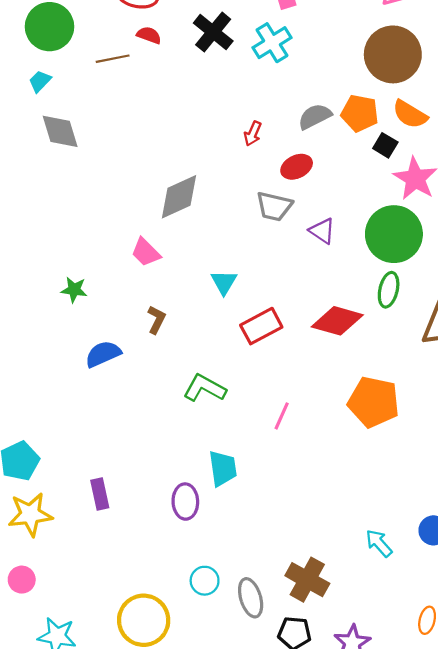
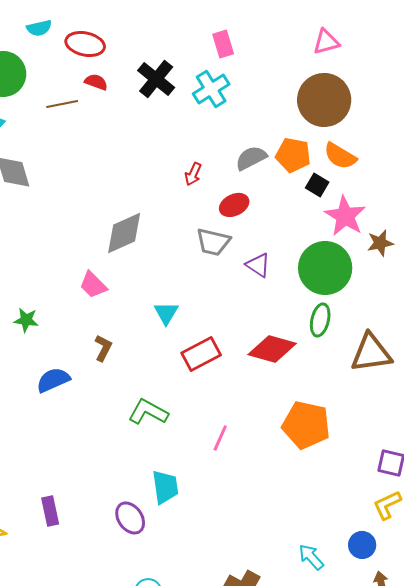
purple ellipse: (185, 502) -> (130, 518), turned -32

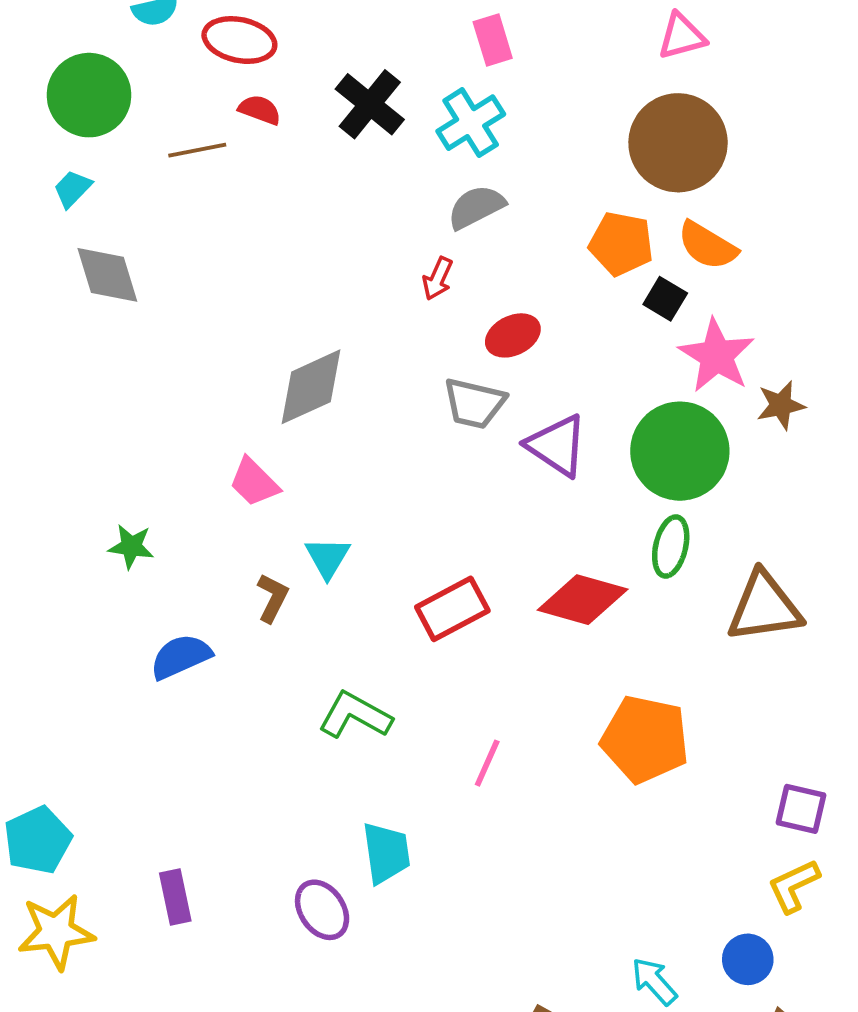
gray semicircle: (251, 158) -> (476, 207), moved
purple triangle: (258, 265) -> (557, 446), size x1.4
cyan triangle: (166, 313) -> (328, 557), moved

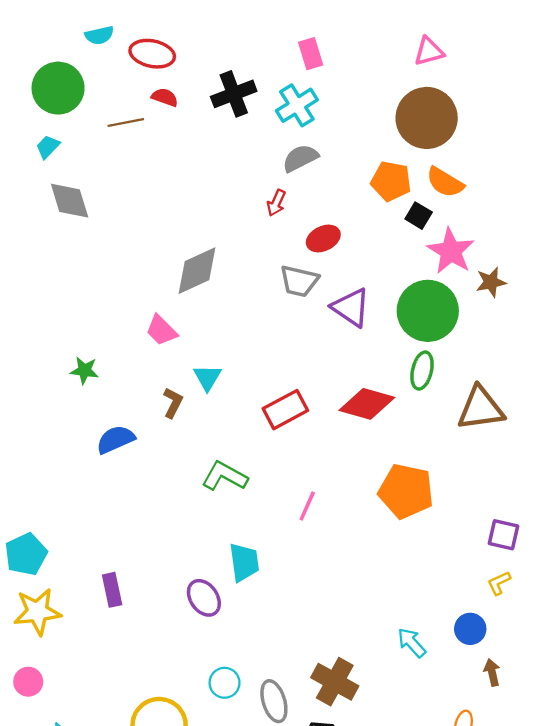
black cross: (370, 104) -> (234, 94), turned 30
yellow L-shape: (794, 886) -> (499, 583), size x0.7

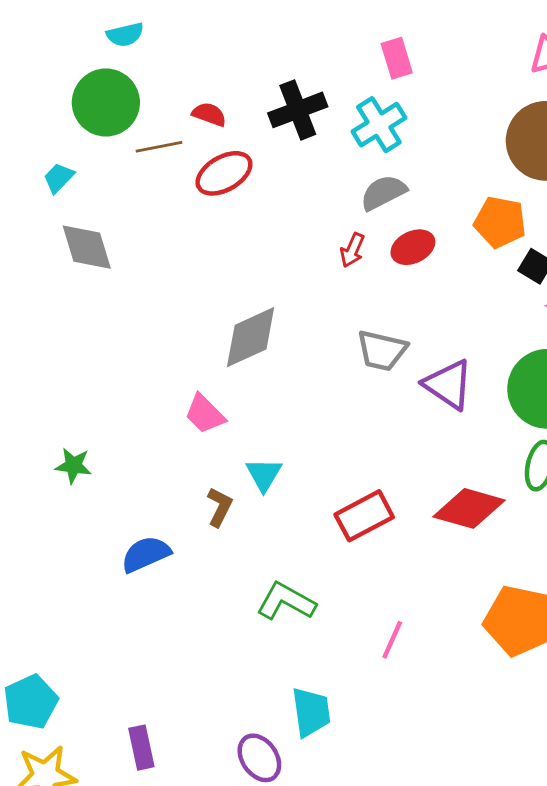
red ellipse: (152, 54) -> (224, 173), moved, turned -42
green circle: (58, 88) -> (106, 103), moved
red ellipse: (323, 239) -> (413, 247), moved
green star: (84, 371) -> (73, 466), moved

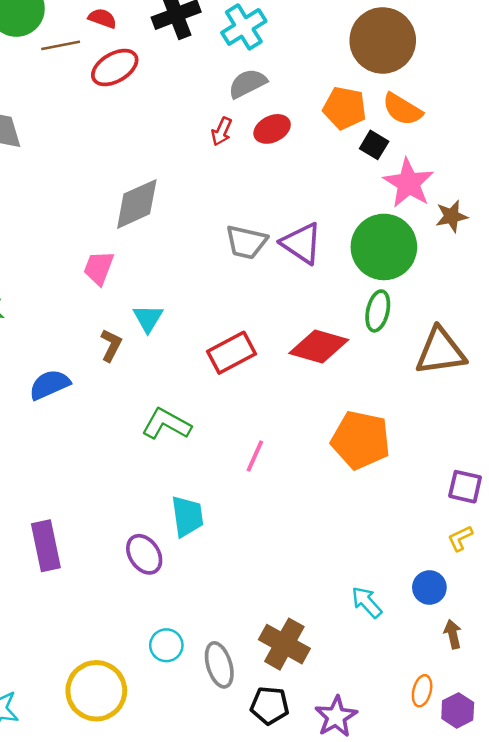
gray trapezoid: (382, 350) -> (246, 242), moved
pink trapezoid: (205, 414) -> (99, 268), turned 66
purple rectangle: (141, 748) -> (46, 546), size x1.4

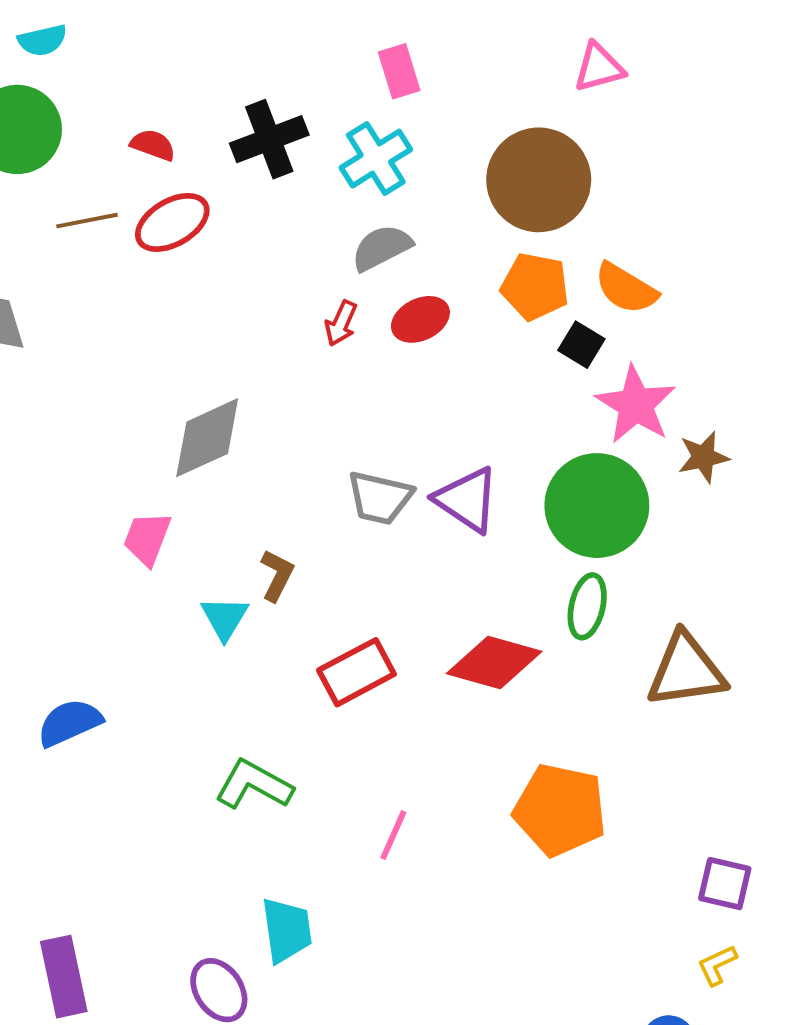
brown circle: (383, 40) -> (539, 180), moved
brown line: (61, 45) -> (87, 221), moved
brown L-shape: (111, 345) -> (277, 575), moved

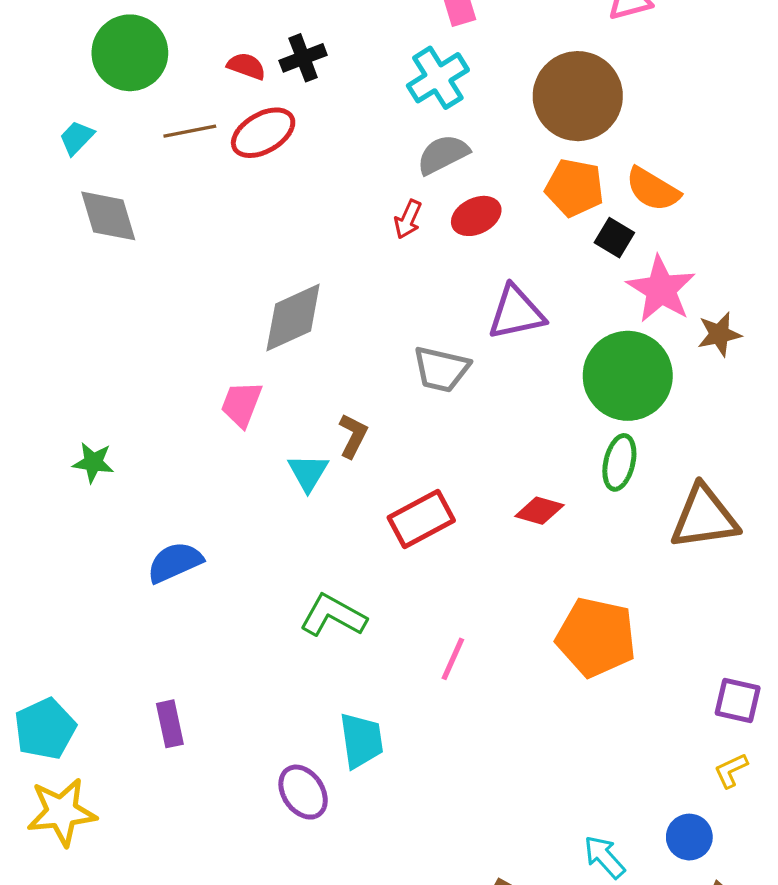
black cross: (269, 139) -> (303, 58), moved, size x0.7
purple triangle: (467, 500) -> (516, 313), moved, turned -46
red diamond: (494, 663) -> (539, 511), size x0.6
purple rectangle: (64, 977) -> (170, 724), moved, size x0.7

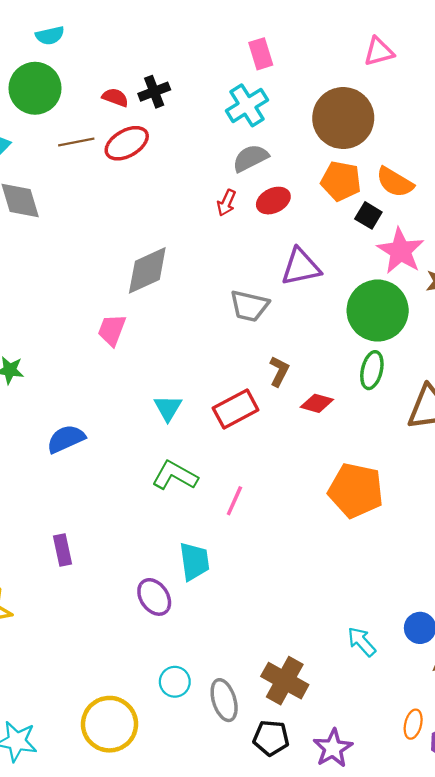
brown L-shape: (353, 436) -> (279, 371), moved
cyan triangle: (308, 472) -> (168, 408), moved
pink line: (453, 659) -> (234, 501), moved

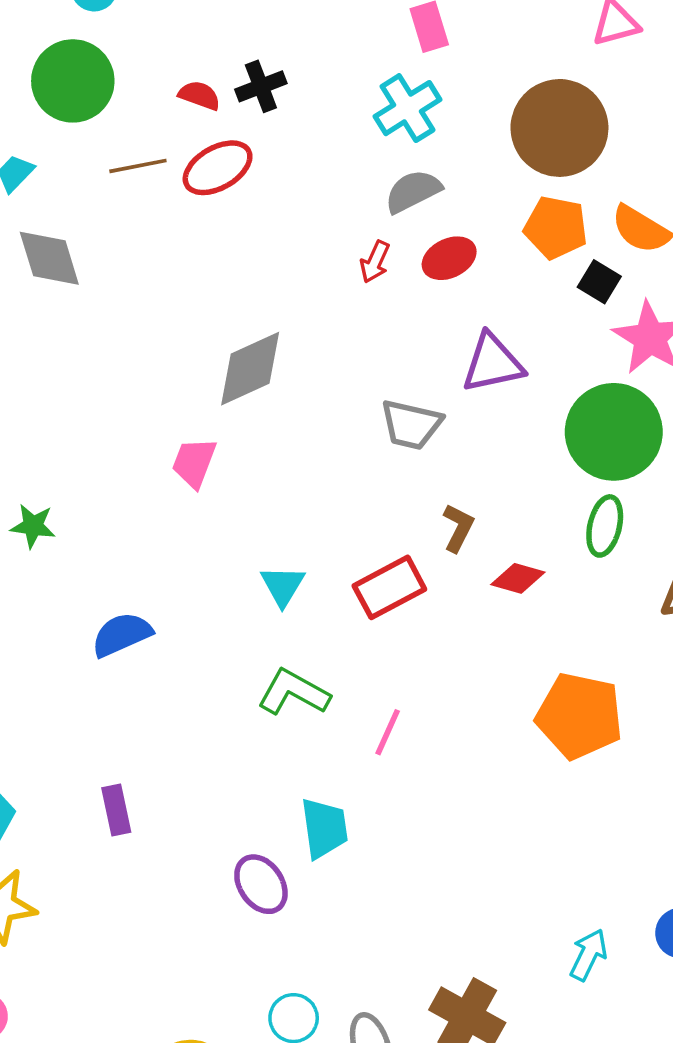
cyan arrow: (362, 642) -> (588, 955), turned 68

